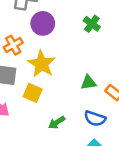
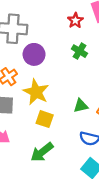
yellow square: (33, 93) -> (45, 119), moved
green arrow: (57, 122) -> (42, 152), moved, size x1.5

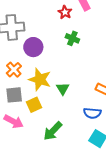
green triangle: (81, 106) -> (63, 89), moved, turned -40
yellow square: (45, 119) -> (34, 105), moved, turned -35

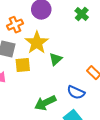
green arrow: (53, 131) -> (45, 103), moved

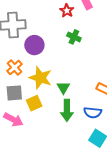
green arrow: (45, 103) -> (67, 110), moved, turned -45

